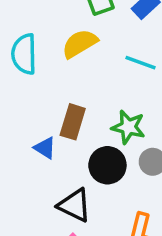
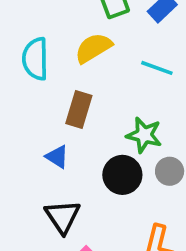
brown rectangle: (73, 122) -> (79, 110), moved
black triangle: (74, 205) -> (63, 217), moved, turned 30

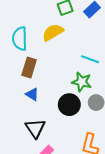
cyan line: (157, 68) -> (90, 59), moved
brown rectangle: (79, 110) -> (29, 67), moved

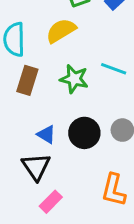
green star: (82, 82) -> (74, 79), moved
blue triangle: (32, 94) -> (46, 134), moved

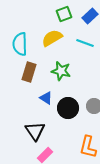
cyan line: (114, 69) -> (85, 43), moved
blue triangle: (46, 134) -> (46, 98), moved

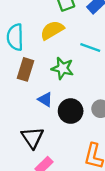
cyan line: (85, 43) -> (90, 48), moved

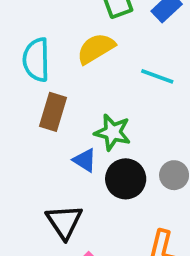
green star: (62, 68) -> (113, 132), moved

